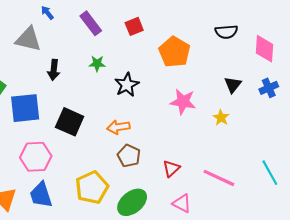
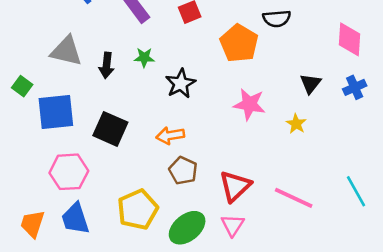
black semicircle: (226, 32) -> (277, 19), moved
gray triangle: (28, 39) -> (66, 51), moved
black arrow: (54, 70) -> (107, 65), moved
red triangle: (171, 168) -> (235, 186), size x1.5
pink triangle: (182, 203) -> (233, 225), moved, turned 36

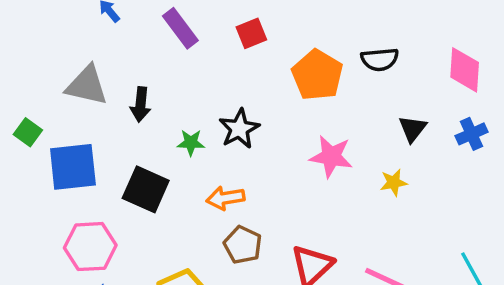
black semicircle: (277, 19) -> (380, 59), moved
green star: (144, 58) -> (191, 143), moved
yellow star: (296, 124) -> (394, 182), turned 30

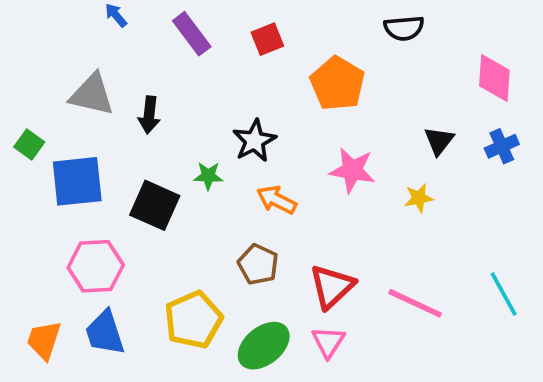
black semicircle: (380, 59) -> (404, 28), moved
green star: (191, 143) -> (208, 176), moved
orange arrow: (225, 198) -> (277, 200), moved, turned 36

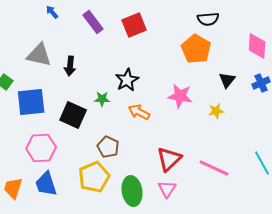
red square: (267, 39) -> (134, 25), size x1.4
orange pentagon: (337, 84) -> (196, 49), moved
brown pentagon: (258, 264) -> (108, 147), moved
green ellipse: (264, 346) -> (132, 191), turned -60

